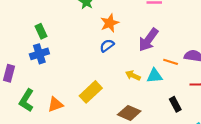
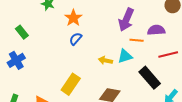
green rectangle: (41, 31) -> (22, 32), moved
purple arrow: (148, 40) -> (126, 20), moved
black rectangle: (175, 104) -> (150, 78), size x1.6

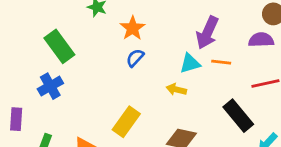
purple semicircle: (156, 30) -> (261, 40), moved
green rectangle: (22, 32) -> (59, 46), size x1.6
cyan triangle: (125, 56) -> (190, 63), moved

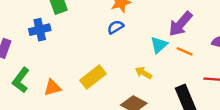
cyan triangle: (190, 63) -> (159, 45), turned -42
yellow arrow: (176, 89) -> (144, 73), moved

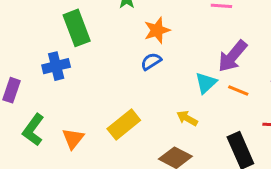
orange triangle: (52, 88) -> (73, 139), turned -36

